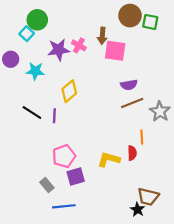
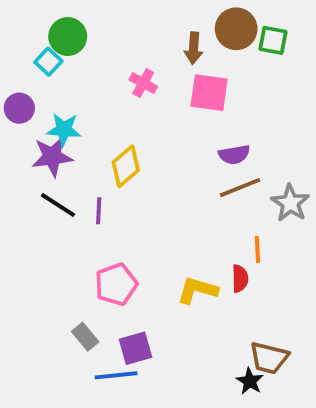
brown arrow: (102, 36) -> (194, 48), moved
purple star: (59, 50) -> (52, 157), moved
purple square: (76, 176) -> (135, 348), moved

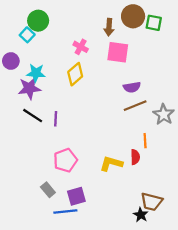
yellow diamond: (126, 166) -> (75, 74), moved

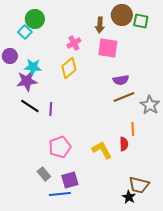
pink cross: (81, 47) -> (74, 43), turned 32
yellow L-shape: (111, 164) -> (102, 150), turned 45

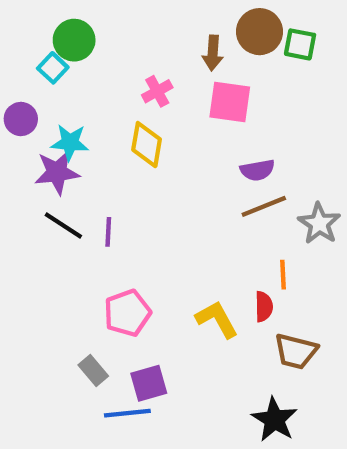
yellow diamond: (69, 68) -> (147, 145), turned -40
brown trapezoid: (139, 185) -> (296, 351), moved
black star: (129, 197) -> (274, 420), size x1.5

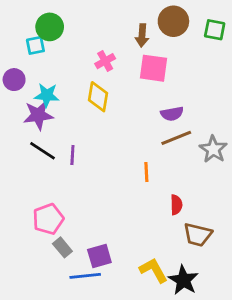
green square: (300, 44) -> (215, 30), moved
cyan square: (53, 68) -> (35, 45), turned 36
orange line: (283, 275) -> (146, 172), moved
pink pentagon: (127, 313) -> (48, 219), moved
yellow L-shape: (217, 319) -> (154, 270), moved

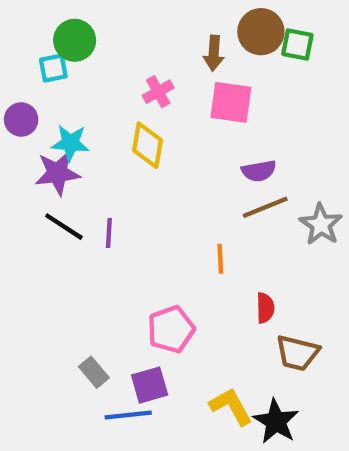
green square: (215, 30) -> (297, 45), moved
pink pentagon: (48, 219) -> (171, 329), moved

